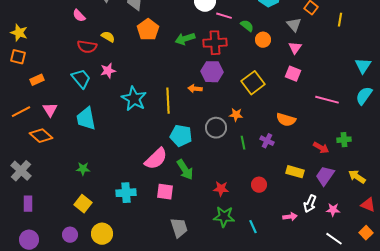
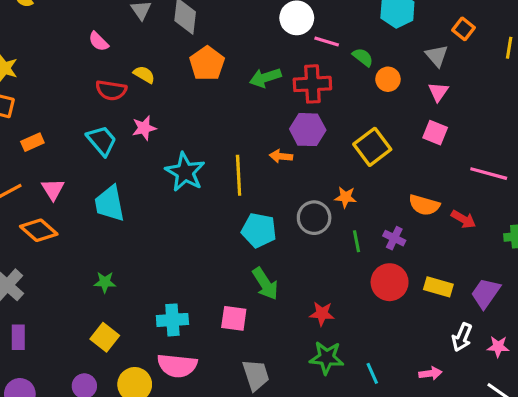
red arrow: (321, 148) -> (463, 219), moved
pink semicircle: (156, 159) -> (177, 366), moved, turned 50
red circle: (259, 185) -> (390, 282), moved, size x1.5
pink arrow: (290, 217) -> (430, 373), moved

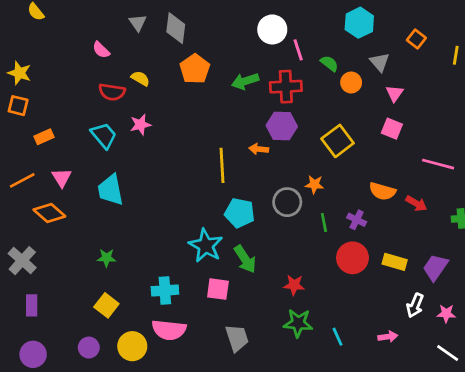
pink line: (327, 41) -> (298, 50), turned 55
gray triangle: (437, 56) -> (380, 62), moved
cyan star: (185, 172) -> (206, 246), moved

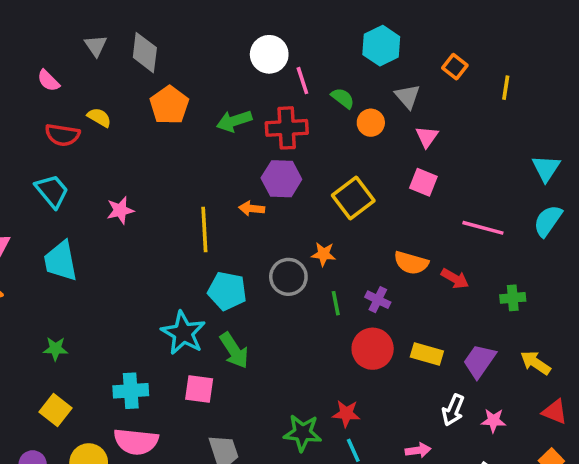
pink star: (140, 125) -> (120, 210), moved
red star: (294, 285) -> (346, 414), moved

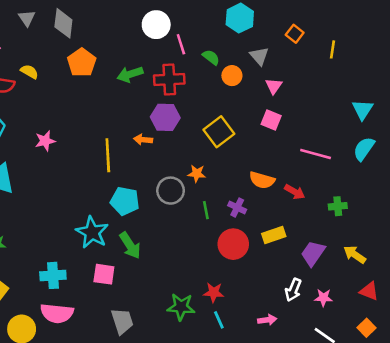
yellow rectangle: (427, 354) -> (274, 235), moved, turned -35

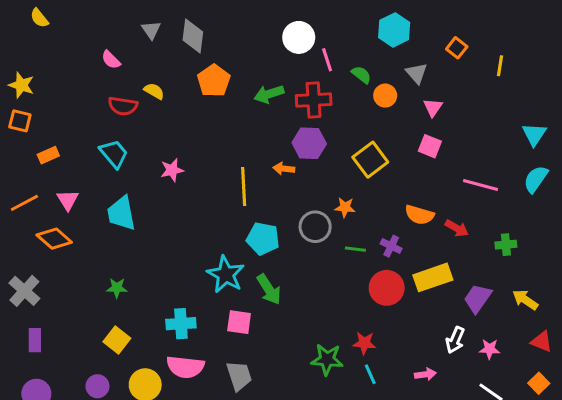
green line: (206, 210) -> (355, 249), turned -72
yellow rectangle: (274, 235) -> (433, 277), size x1.4
gray trapezoid: (122, 321) -> (239, 376), moved

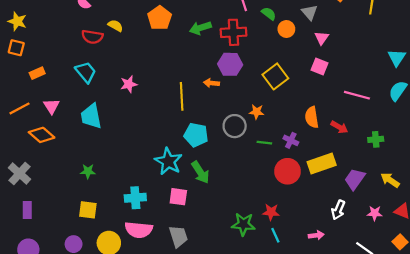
orange semicircle: (419, 215) -> (312, 117), turned 65
yellow square: (117, 340) -> (88, 210), turned -30
pink star: (490, 349) -> (375, 213), moved

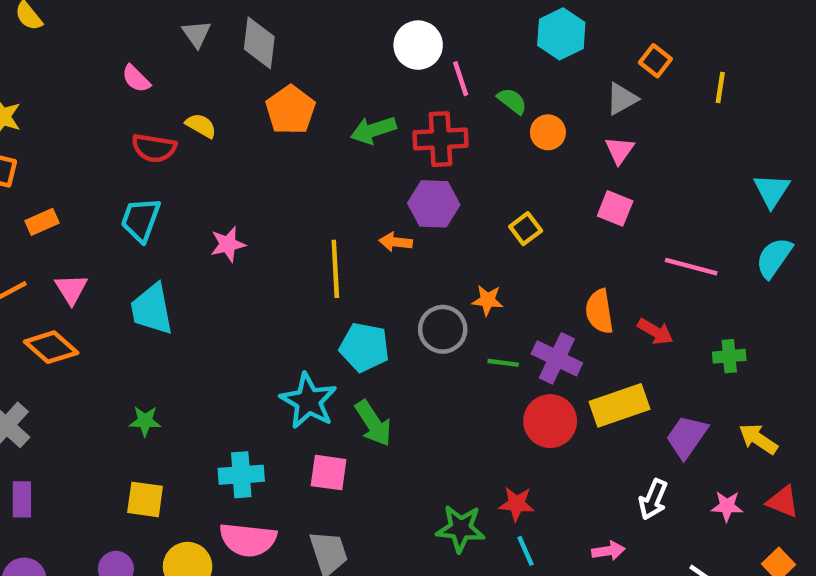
gray triangle: (310, 12) -> (622, 99), moved, turned 42
cyan trapezoid: (86, 72) -> (141, 220), turned -120
yellow square: (275, 76) -> (526, 229), size x0.6
purple cross: (291, 140) -> (557, 358), size x1.5

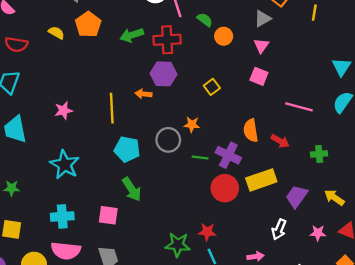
yellow semicircle: (201, 126) -> (56, 33), moved
pink star: (228, 244) -> (63, 110), moved
cyan star: (308, 401) -> (65, 165), moved

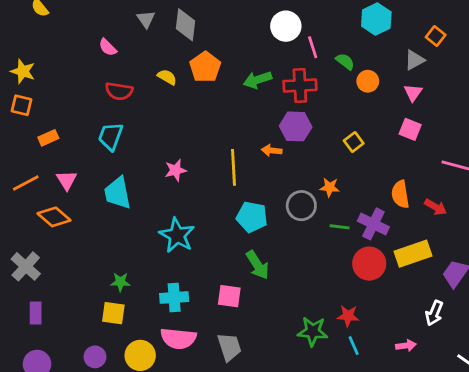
green star: (12, 188) -> (120, 282), moved

